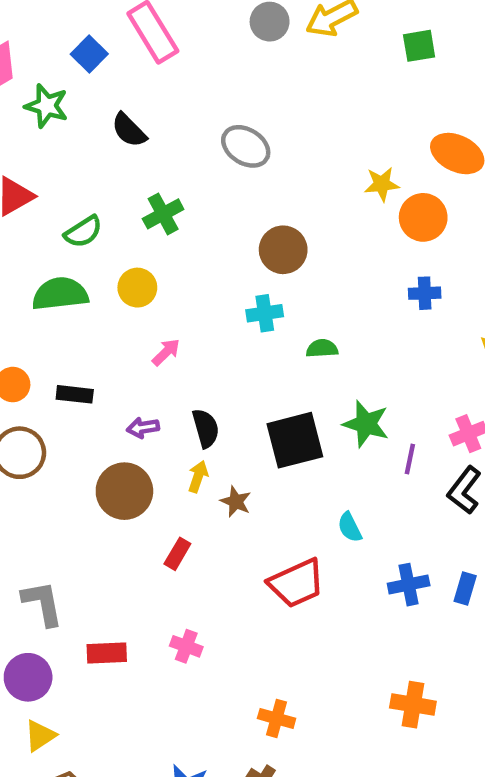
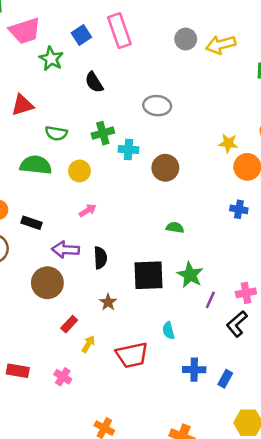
gray ellipse: (246, 146) -> (157, 106), turned -40
green semicircle: (83, 232) -> (56, 133), turned 30
cyan cross: (265, 313) -> (128, 150), moved
purple arrow: (143, 428) -> (65, 250), size x1.5
yellow arrow: (198, 477) -> (88, 344), moved

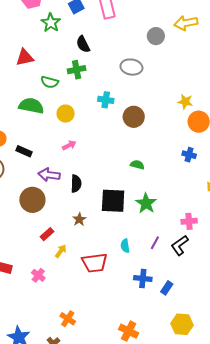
gray circle: (186, 39) -> (156, 36), moved
green cross: (103, 133) -> (77, 70), moved
purple line: (210, 300) -> (155, 243), moved

